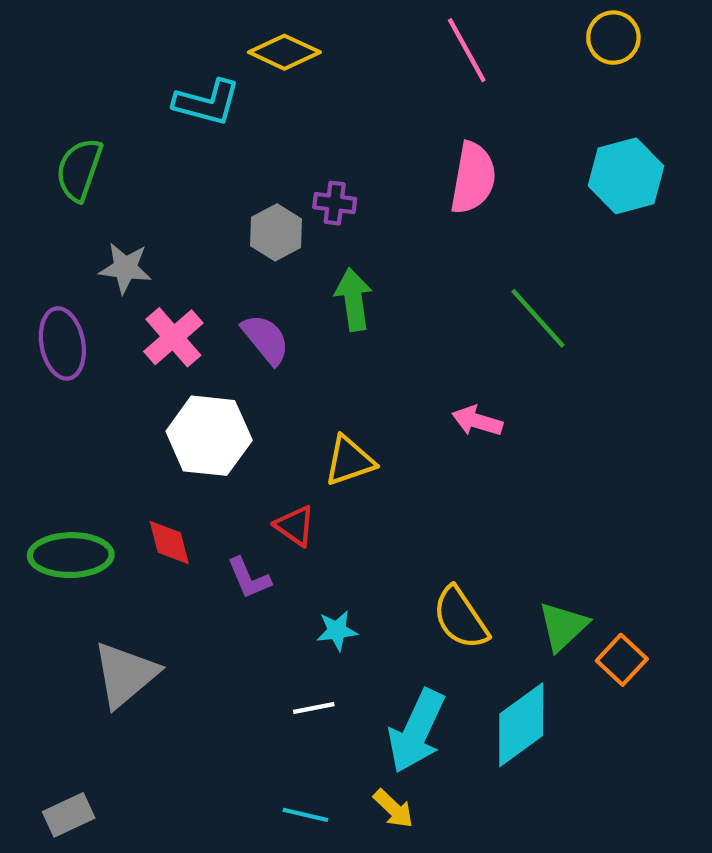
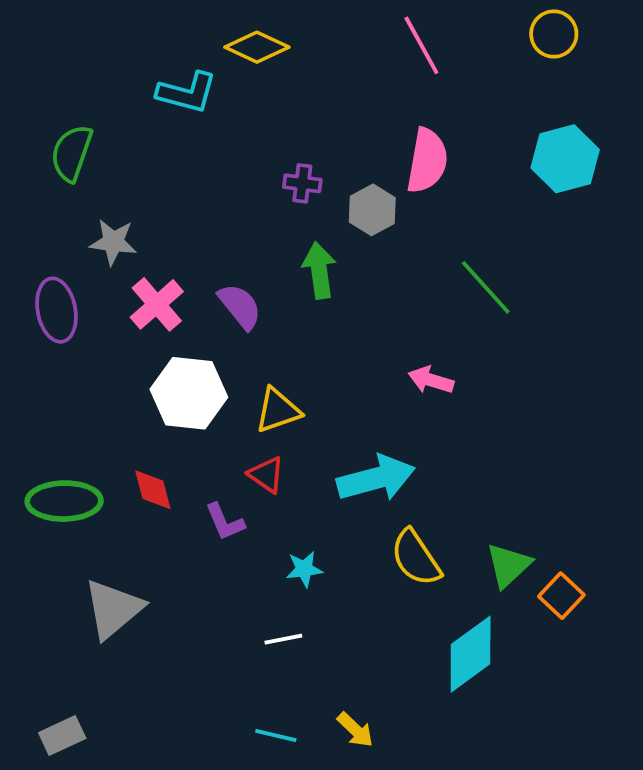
gray hexagon: (276, 232) -> (372, 210), moved
yellow triangle: (349, 461) -> (278, 410), moved
cyan arrow: (416, 731) -> (376, 478), moved, turned -130

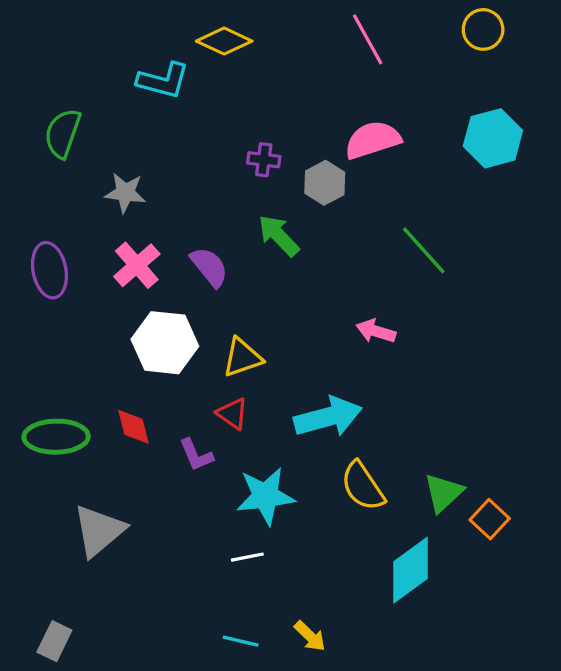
pink semicircle: (427, 161) -> (373, 140), turned -118
gray star: (113, 242) -> (125, 193), moved
green arrow: (319, 270) -> (279, 236), turned -36
cyan star: (304, 569) -> (265, 496), size x1.8
gray rectangle: (62, 736) -> (54, 641), turned -39

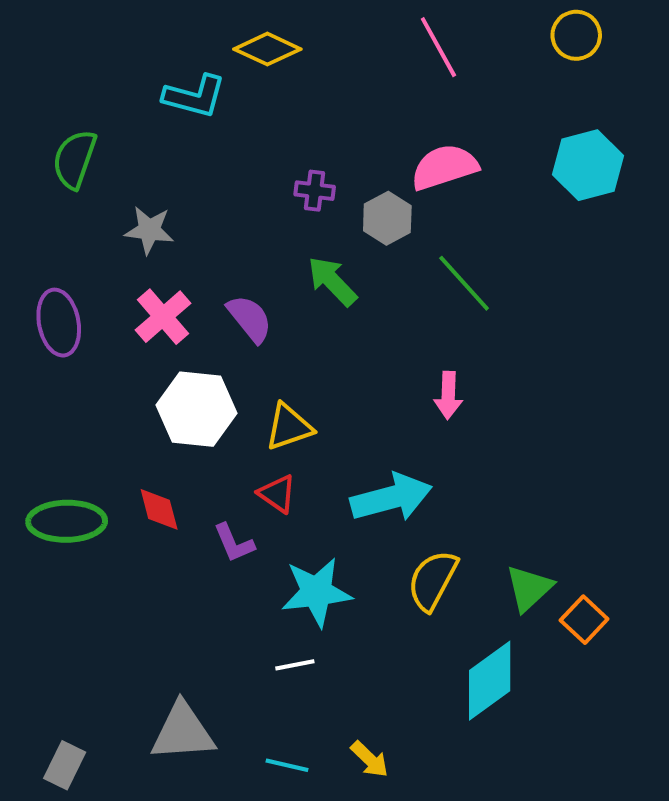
green line: (424, 250) -> (464, 283), moved
pink arrow: (376, 331) -> (448, 395), turned -105
yellow semicircle: (363, 486) -> (433, 580), turned 62
gray triangle: (99, 531) -> (183, 732), moved, turned 36

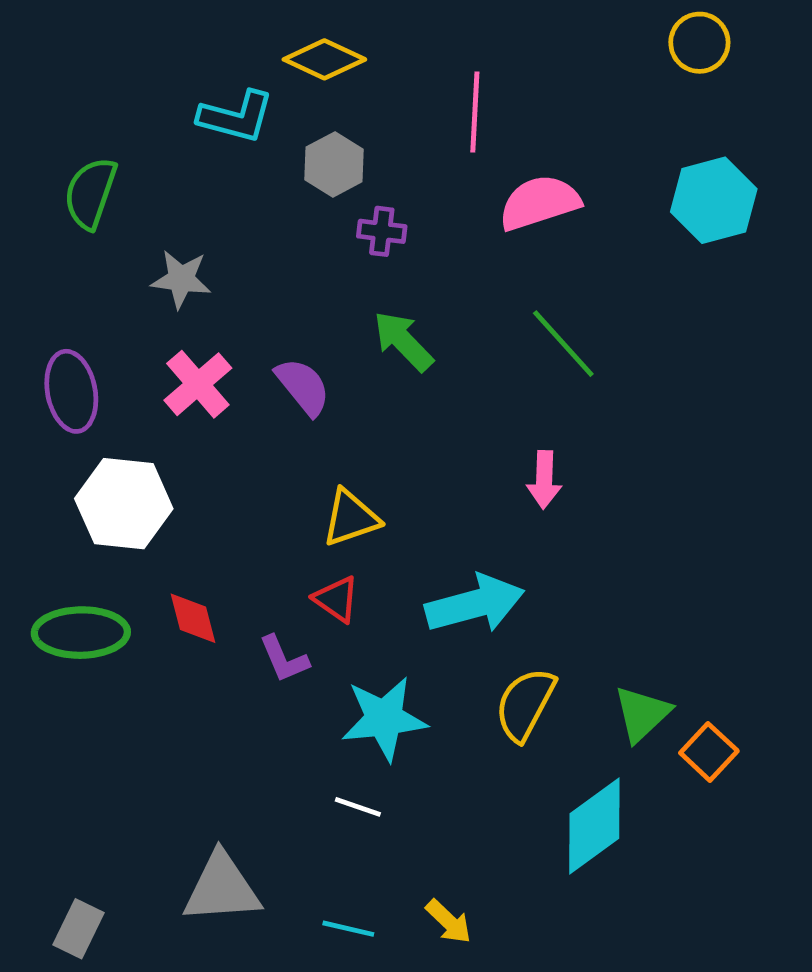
pink line: (438, 47) -> (475, 112), moved, turned 32
gray hexagon: (387, 218) -> (334, 164), moved
white hexagon: (196, 409) -> (124, 504), moved
white line: (295, 665) -> (358, 807), turned 30

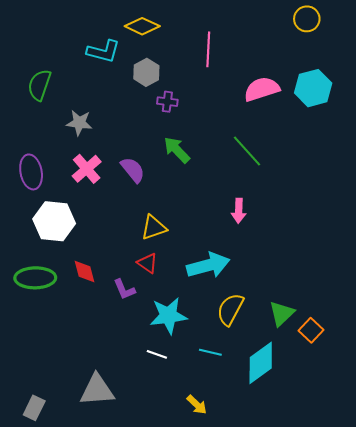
pink semicircle: (539, 203) -> (262, 89), moved
cyan line: (348, 929) -> (210, 352), moved

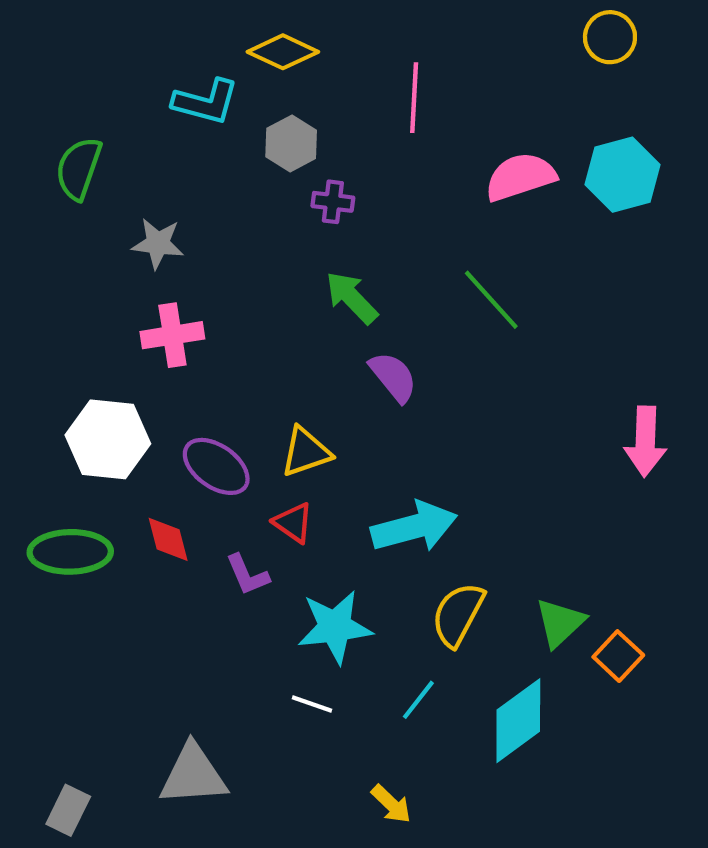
pink cross: (87, 169) -> (172, 335), turned 32
purple semicircle: (133, 170) -> (393, 377), moved
purple ellipse: (31, 172) -> (216, 466), moved, turned -44
pink arrow: (239, 211) -> (645, 441), moved, size x1.4
cyan line: (210, 352) -> (418, 700), turned -65

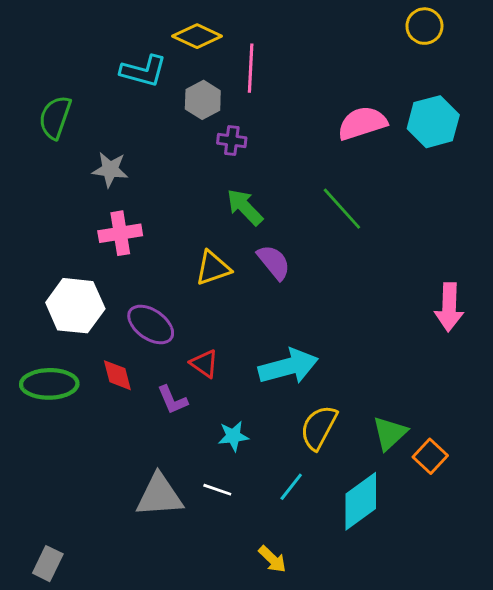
pink line: (414, 98) -> (251, 68), moved
yellow triangle: (306, 452) -> (213, 268), moved
cyan star: (335, 627) -> (233, 436), size x0.6
gray triangle: (193, 775) -> (159, 495), moved

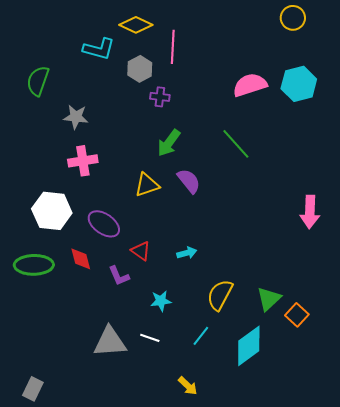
green arrow: (245, 207) -> (169, 143), turned -100
cyan arrow: (288, 367) -> (187, 253), moved, size x0.5

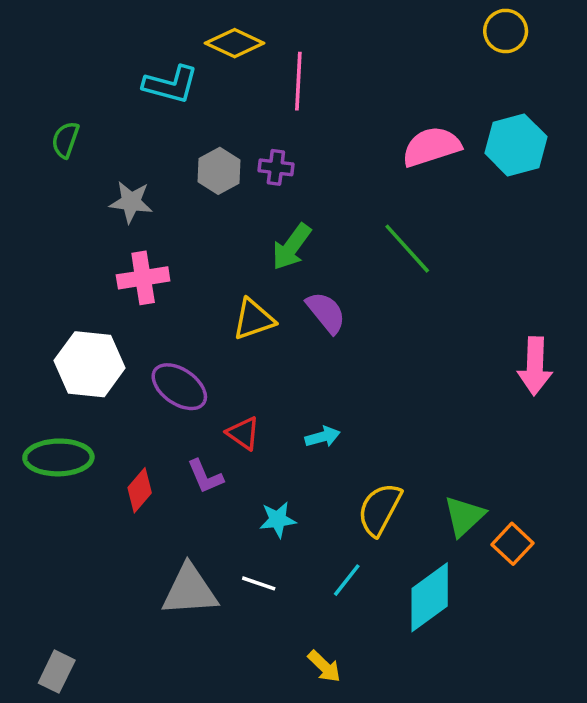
gray hexagon: (140, 69) -> (219, 171), moved
green semicircle: (38, 81) -> (65, 140), size x0.7
red diamond: (81, 259) -> (140, 490), moved, turned 55

